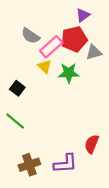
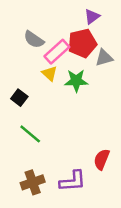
green line: (15, 121) -> (30, 134), moved

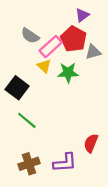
red pentagon: (82, 43) -> (74, 39), turned -30
black square: (19, 98) -> (17, 88), size x1.5

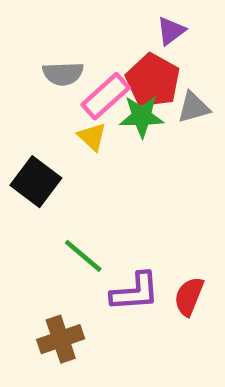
gray semicircle: (30, 36) -> (63, 74), turned -36
green star: (68, 73) -> (142, 116), moved
green line: (27, 120) -> (83, 256), moved
purple L-shape: (65, 163) -> (135, 292), moved

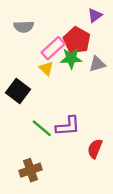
purple triangle: (171, 31) -> (95, 15), moved
gray semicircle: (63, 74) -> (24, 27), moved
gray triangle: (193, 107) -> (97, 64), moved
purple L-shape: (135, 292) -> (68, 126), moved

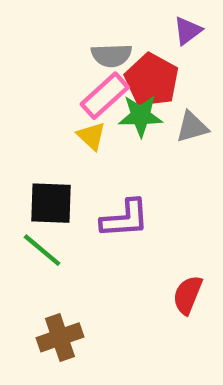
gray semicircle: (24, 27) -> (111, 55), moved
black square: (18, 91) -> (51, 203), moved, turned -35
purple L-shape: (68, 126) -> (125, 219), moved
green line: (42, 128) -> (42, 250), moved

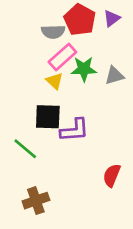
gray semicircle: (111, 55) -> (53, 32), moved
red pentagon: (152, 80) -> (80, 20), moved
black square: (51, 203) -> (48, 117), moved

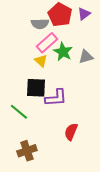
green star: (84, 69) -> (63, 52), turned 30
red semicircle: (112, 175) -> (71, 132), moved

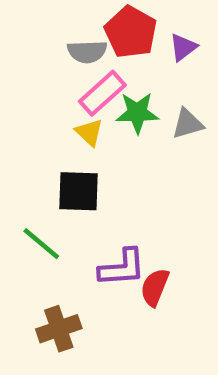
purple triangle: (84, 14) -> (183, 47), moved
green star: (63, 52) -> (137, 113), turned -30
purple L-shape: (56, 98) -> (122, 268), moved

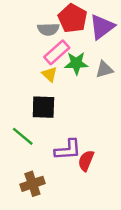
purple triangle: (183, 47) -> (102, 27), size x1.6

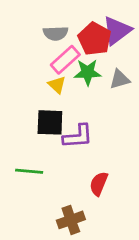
red pentagon: (73, 18) -> (95, 39), moved
green line: (23, 136) -> (29, 171), moved, turned -35
purple L-shape: (68, 150) -> (78, 136), moved
brown cross: (32, 184) -> (71, 220), moved

